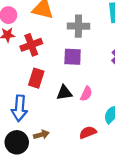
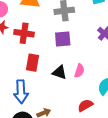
red cross: (31, 45) -> (24, 33), turned 36
black triangle: (64, 93) -> (59, 72), turned 35

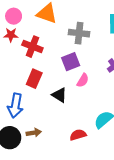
purple square: (63, 39) -> (71, 62), turned -30
pink semicircle: (79, 71) -> (83, 80), moved

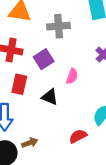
purple square: (71, 62) -> (44, 59), moved

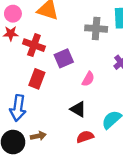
gray cross: (59, 26) -> (96, 29), moved
black triangle: (50, 97) -> (78, 109), moved

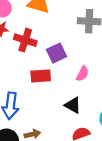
red rectangle: (37, 79) -> (41, 76), moved, turned 66

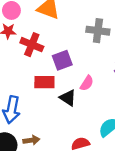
black triangle: (73, 105) -> (68, 98), moved

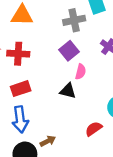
purple square: (62, 60) -> (69, 51), moved
red rectangle: (44, 82) -> (21, 89), moved

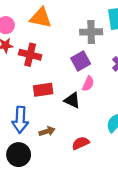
red rectangle: (21, 89) -> (43, 90), moved
red semicircle: (94, 129) -> (81, 143), moved
brown arrow: (48, 141) -> (47, 131), moved

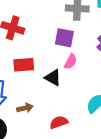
purple square: (81, 61) -> (64, 38), turned 36

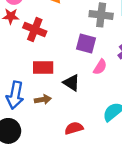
pink semicircle: (71, 62) -> (100, 67), moved
brown arrow: (25, 108) -> (43, 100), moved

